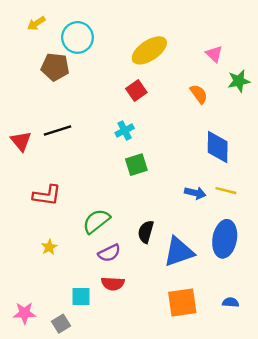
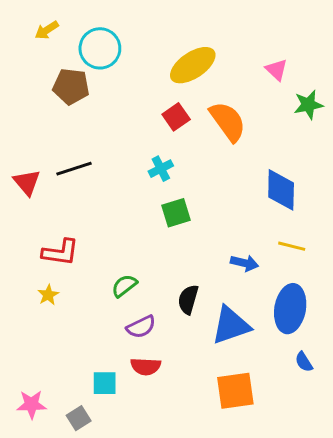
orange semicircle: (199, 94) -> (228, 121), moved, size x1.6
blue arrow: (195, 193) -> (244, 263), moved
green semicircle: (96, 221) -> (124, 286), size x0.7
yellow star: (49, 247) -> (48, 295), moved
blue semicircle: (231, 302) -> (304, 362), moved, turned -126

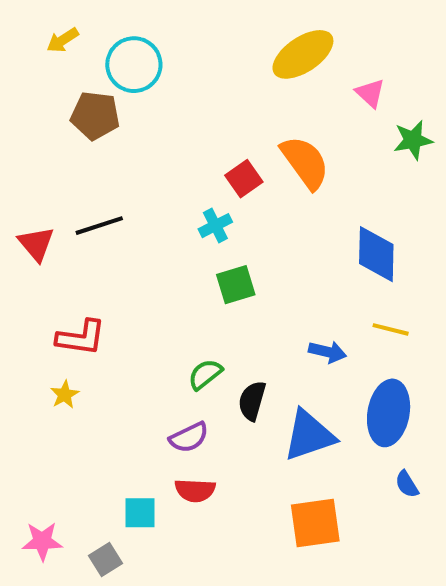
yellow ellipse: (193, 65) -> (303, 54), moved
red square: (176, 117) -> (244, 179), moved
green semicircle: (124, 286) -> (205, 374), moved

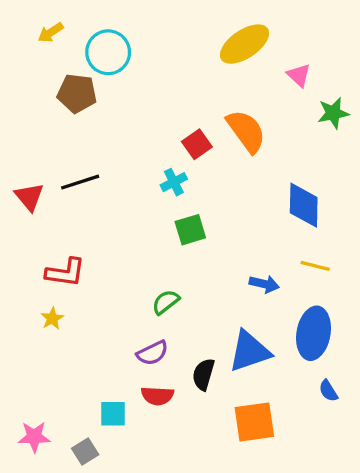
black semicircle: (252, 401) -> (203, 374), moved

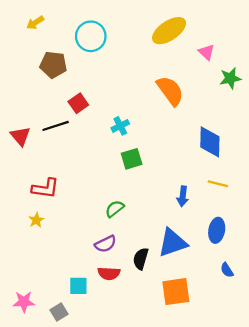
cyan circle: (108, 52) -> (91, 36), moved
red square: (197, 144) -> (78, 103), moved
blue arrow: (264, 284) -> (183, 196), turned 84
blue ellipse: (314, 333) -> (217, 230), size x0.7

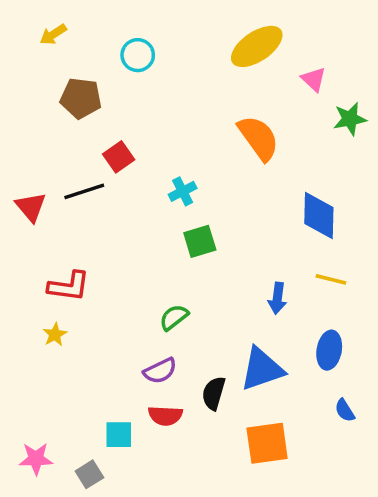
cyan circle: (91, 36) -> (138, 55), size x0.7

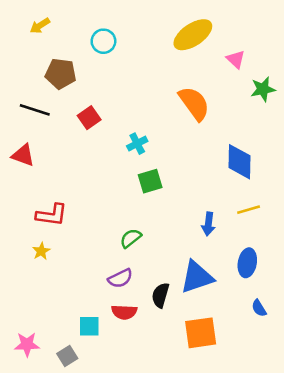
black line: (84, 191) -> (35, 110), moved, turned 36
red triangle: (31, 207) -> (23, 155), turned -30
yellow line: (331, 279) -> (249, 210), turned -30

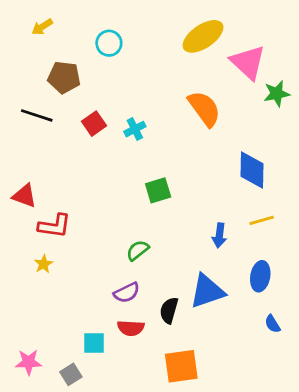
pink triangle: (236, 59) -> (248, 62), size x1.8
cyan cross: (137, 144) -> (135, 129), moved
red triangle: (23, 155) -> (24, 196), moved
orange square: (201, 333) -> (181, 366), moved

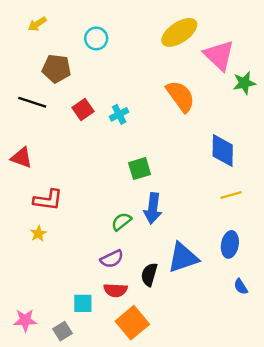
red triangle: (24, 196) -> (22, 158), moved
blue arrow: (219, 235) -> (153, 208), moved, size x1.4
orange square: (181, 366) -> (132, 323), moved, turned -32

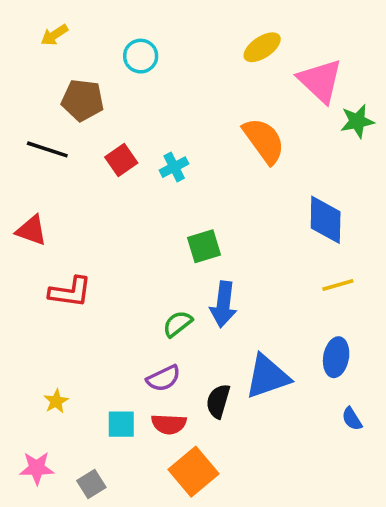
yellow ellipse: (179, 32) -> (262, 47), size x0.7
yellow star: (38, 234) -> (56, 401), moved
cyan square: (83, 303) -> (121, 424), moved

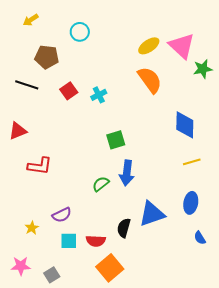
yellow ellipse: (262, 47) -> (149, 46), moved
red triangle: (31, 230) -> (18, 131), turned -42
purple semicircle: (164, 378) -> (62, 215), moved

